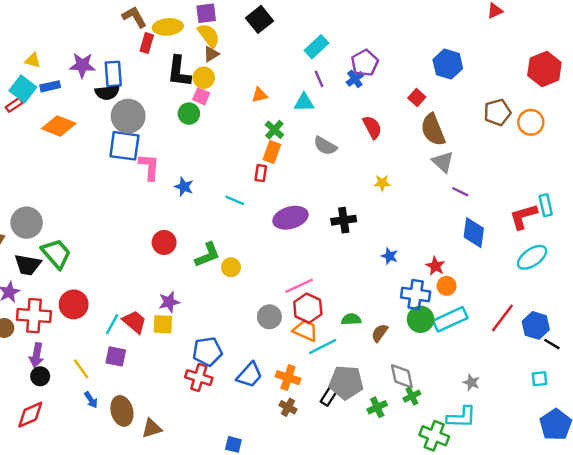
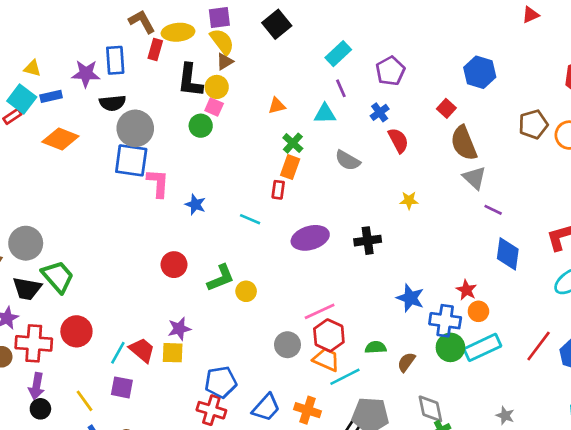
blue rectangle: (113, 74) -> (115, 60), moved
blue cross: (355, 79) -> (380, 112), moved
blue star: (390, 256) -> (410, 298), moved, size x1.5

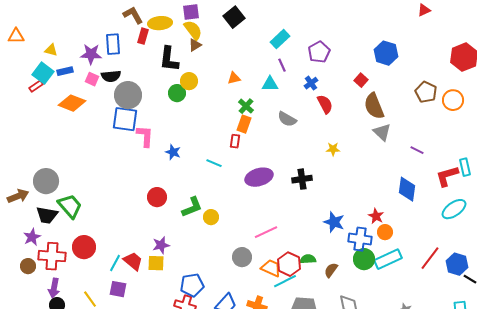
yellow circle: (217, 87) -> (189, 81), moved
pink square: (214, 107) -> (92, 79), moved
brown pentagon: (533, 124) -> (426, 92), turned -30
purple line: (493, 210) -> (417, 150), moved
red hexagon: (329, 335) -> (289, 264), moved

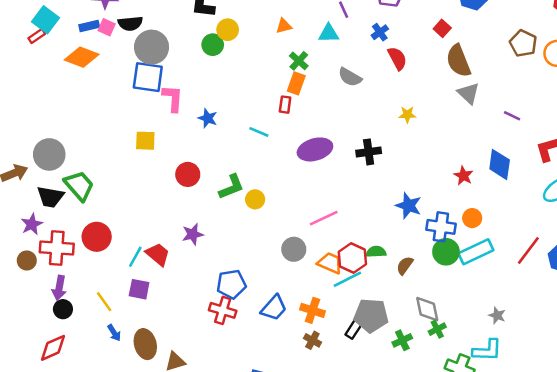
blue rectangle: (65, 71) -> (89, 26), moved
red star: (376, 216) -> (463, 176), moved
yellow square: (156, 263) -> (145, 141), moved

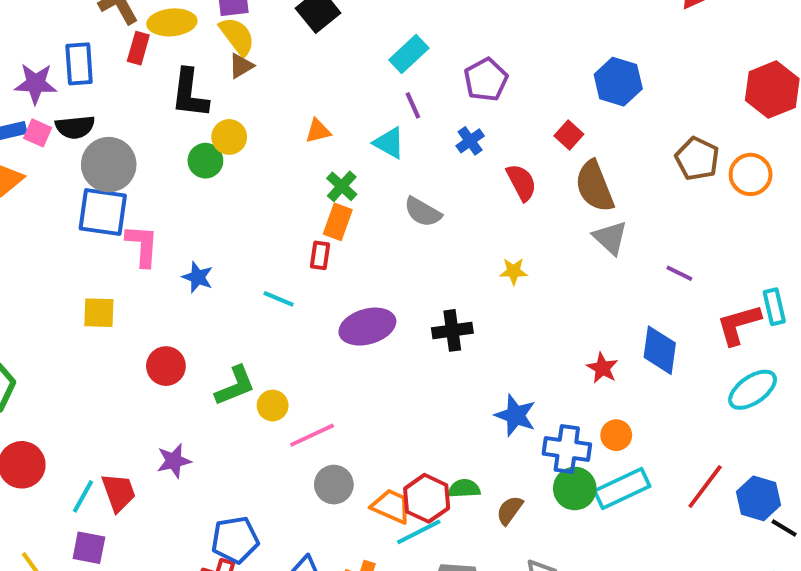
cyan triangle: (329, 33) -> (389, 143), turned 30
red semicircle: (397, 58) -> (521, 182), moved
pink line: (324, 218) -> (312, 435), moved
red trapezoid: (158, 254) -> (119, 492), turned 30

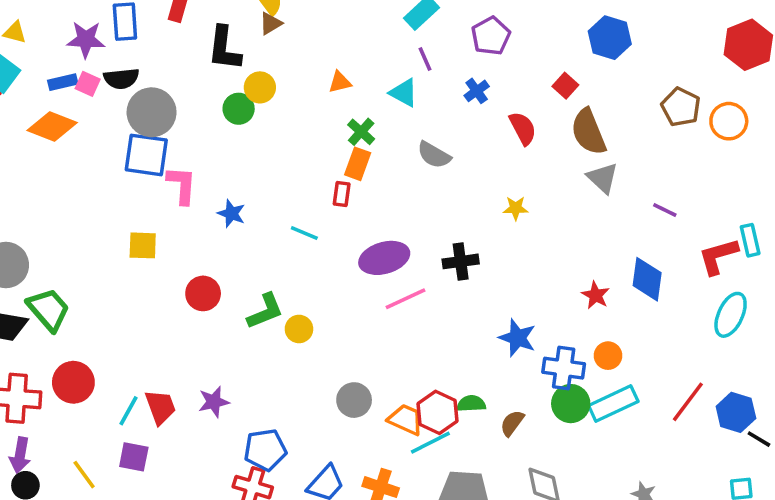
cyan ellipse: (753, 390) -> (731, 315), turned -30
pink line: (312, 435) -> (406, 299), moved
purple star: (174, 461) -> (214, 402), moved

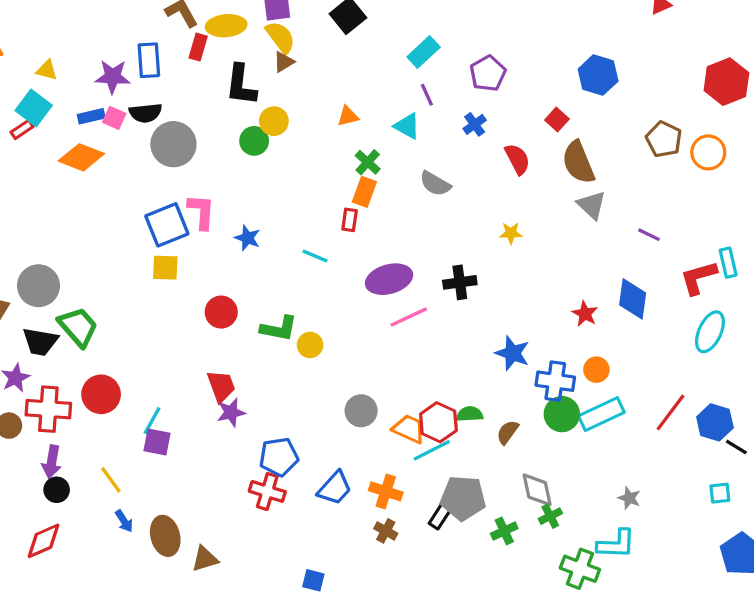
blue square: (146, 155) -> (167, 225), moved, turned -30
green L-shape: (265, 311) -> (279, 328), turned 33
red trapezoid: (160, 407) -> (221, 386), moved
purple square: (134, 457) -> (157, 442), moved

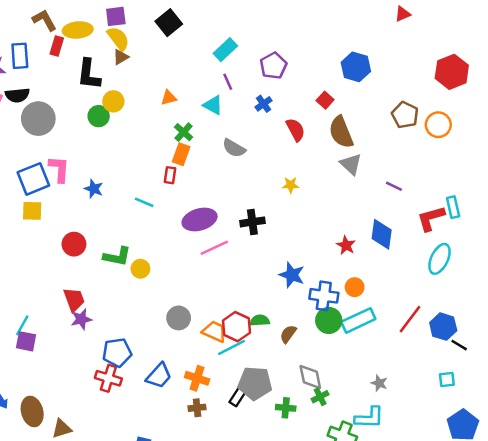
brown cross: (386, 531) -> (197, 408), turned -35
green cross: (504, 531) -> (286, 408), turned 30

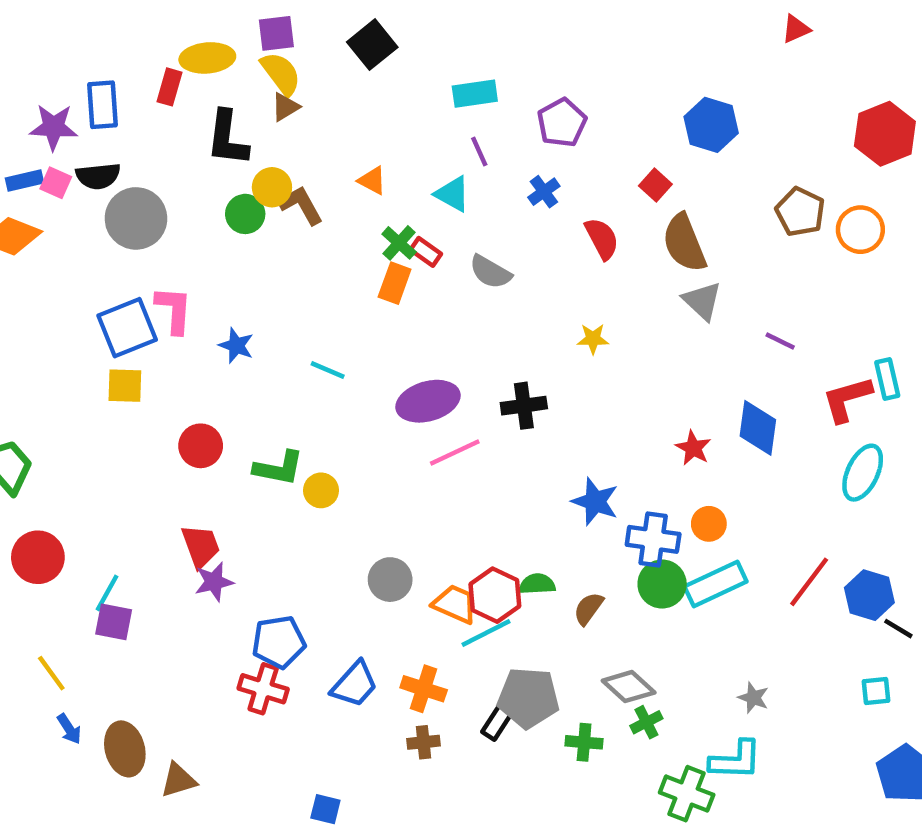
brown L-shape: (44, 20) -> (301, 205), moved
cyan rectangle: (225, 50) -> (475, 94), turned 35
orange triangle: (169, 98) -> (372, 181), turned 42
red rectangle: (170, 175) -> (426, 252), moved, turned -63
gray diamond: (310, 377) -> (629, 687), turned -36

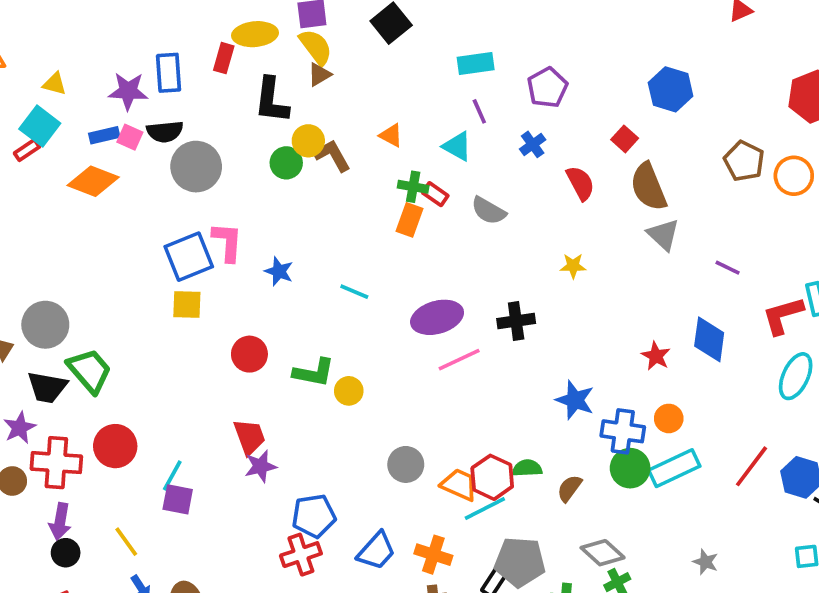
green cross: (399, 243) -> (413, 187), turned -32
red cross: (263, 689) -> (301, 555), turned -36

